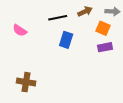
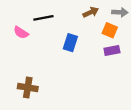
black line: (58, 18) -> (43, 18), moved

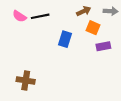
orange square: (110, 30) -> (93, 28), moved
pink semicircle: (21, 32) -> (19, 16), moved

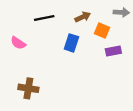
brown arrow: (84, 11) -> (83, 17), moved
pink semicircle: (19, 16) -> (18, 43), moved

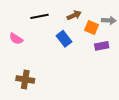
gray arrow: (121, 12) -> (109, 20), moved
blue rectangle: (71, 43) -> (64, 39), turned -56

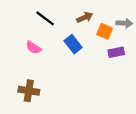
black line: (39, 16) -> (45, 18), turned 48
pink semicircle: (16, 39) -> (33, 48), moved

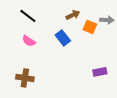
black line: (45, 18) -> (28, 16), moved
purple rectangle: (116, 52) -> (100, 72), moved

